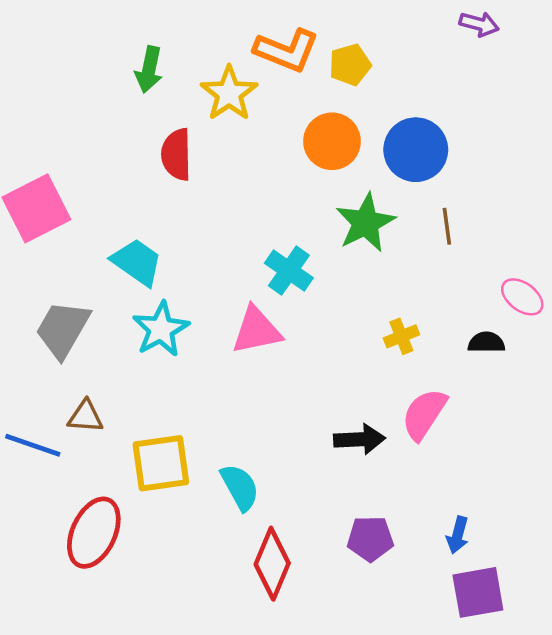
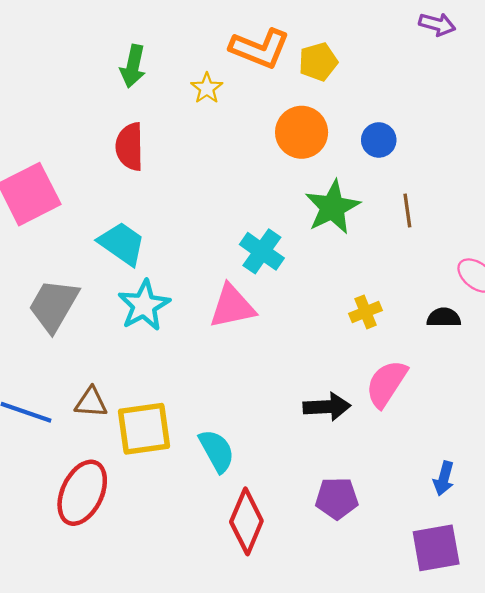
yellow star: (229, 93) -> (207, 88), size x0.6
blue circle: (416, 150) -> (379, 140), size x0.6
red semicircle: (176, 154) -> (130, 147), moved
brown triangle: (85, 417) -> (91, 402), moved
blue arrow: (458, 535) -> (444, 478), moved

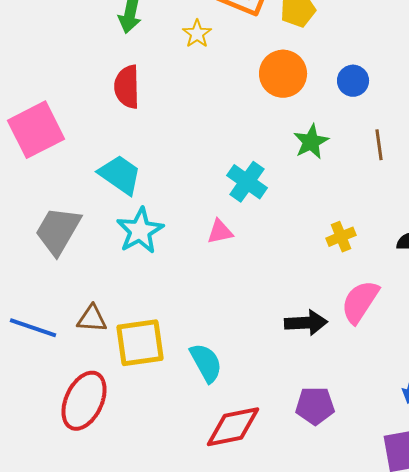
green star: (332, 207) -> (311, 142), size x0.7
pink triangle: (232, 306) -> (220, 232), size x0.6
red diamond: (246, 521) -> (233, 427), turned 56

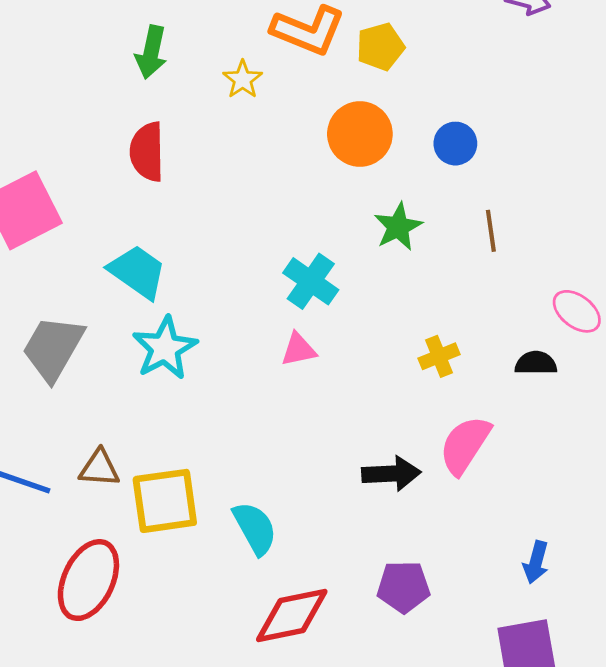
pink triangle: (220, 232) -> (299, 350), moved

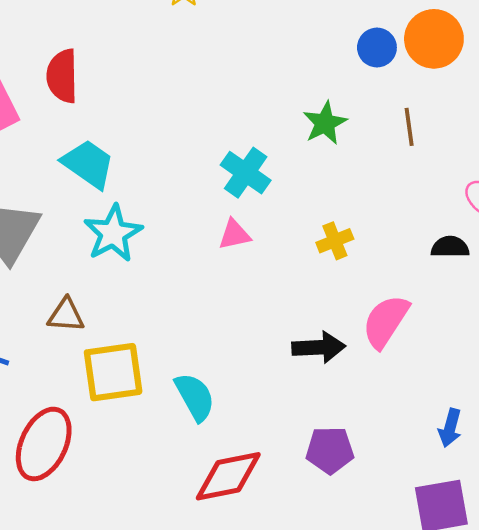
orange circle: (360, 134) -> (434, 39), moved
red semicircle: (147, 152) -> (62, 76), moved
yellow cross: (439, 356) -> (335, 241), moved
brown triangle: (99, 468) -> (66, 315), moved

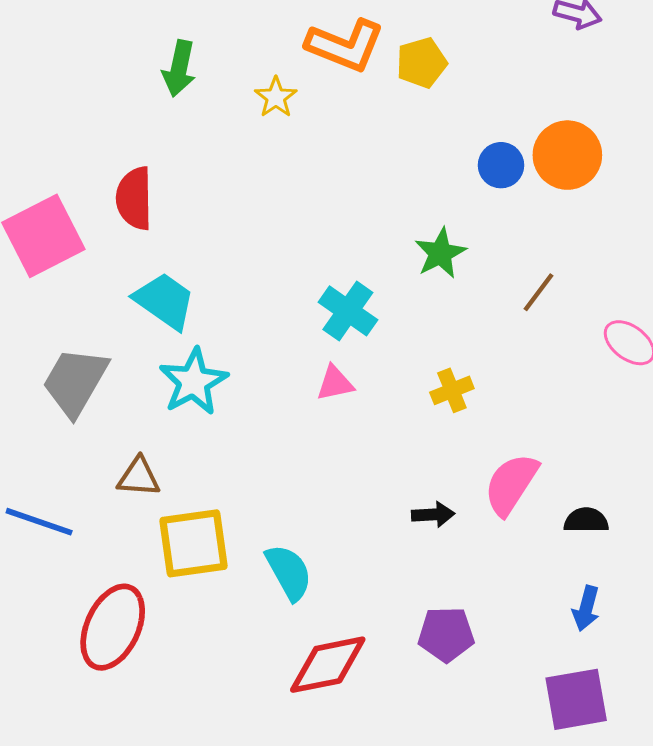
brown line: (409, 127) -> (539, 292), moved, turned 45
black semicircle: (450, 247) -> (586, 520), moved
black arrow: (319, 347) -> (433, 515), size x0.7

